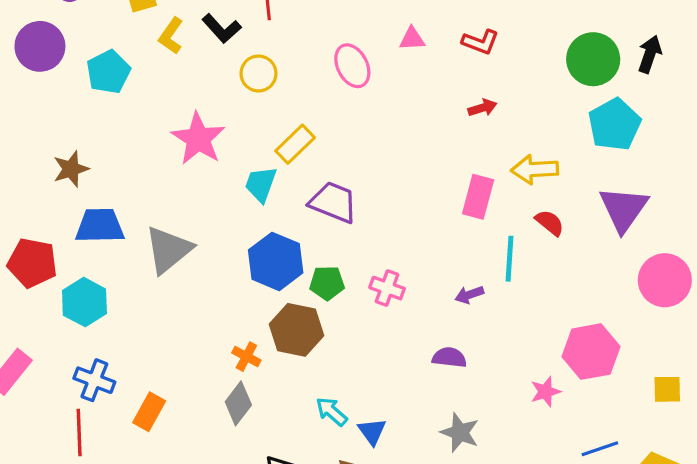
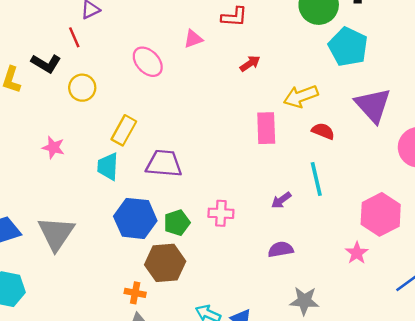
pink triangle: (412, 39) -> (193, 39), moved
pink star: (198, 139) -> (53, 147), size x0.6
cyan line: (509, 259) -> (316, 179), moved

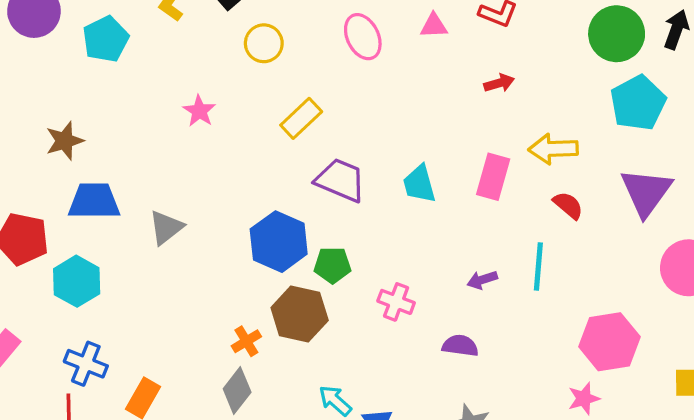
cyan trapezoid: (108, 166) -> (419, 184), moved, turned -36
pink cross: (221, 213) -> (396, 302), moved
gray triangle: (56, 233) -> (166, 227), size x0.7
pink star: (357, 253) -> (584, 399), moved
orange cross: (135, 293) -> (246, 341), turned 30

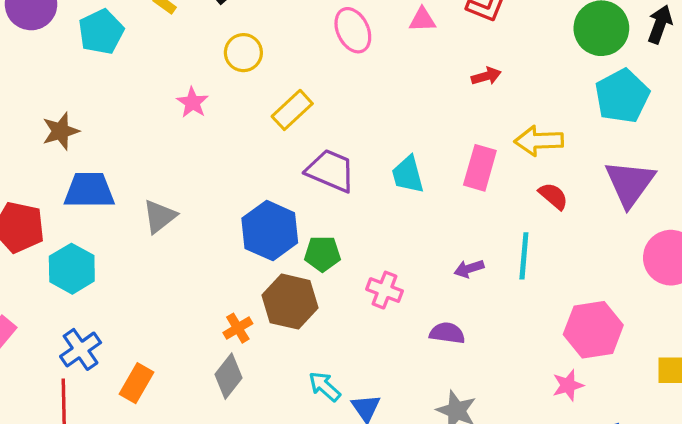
yellow circle: (264, 43) -> (243, 53), moved
blue cross: (86, 364) -> (81, 349), turned 33

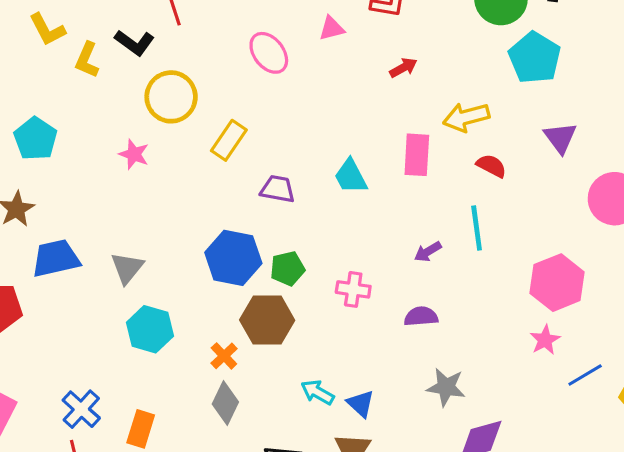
cyan pentagon: (101, 32) -> (35, 139), moved
yellow circle: (243, 53) -> (171, 97), size x1.4
purple trapezoid: (331, 171) -> (278, 189), size x0.7
purple triangle: (630, 183) -> (560, 138), size x0.7
cyan hexagon: (72, 269) -> (150, 329), moved

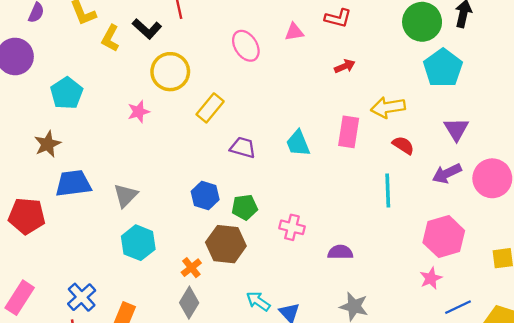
pink star: (134, 154) -> (139, 112), turned 30
purple arrow: (428, 252) -> (447, 173), moved, size x1.4
blue hexagon: (233, 258) -> (205, 196), size x0.7

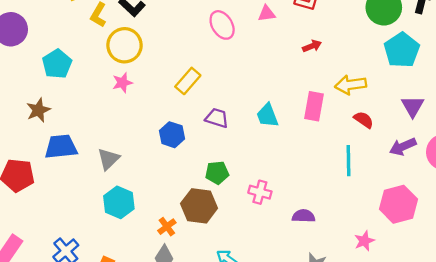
yellow circle: (170, 72) -> (124, 45), moved
blue hexagon: (205, 196) -> (172, 135), moved
pink star: (431, 278) -> (364, 241), moved

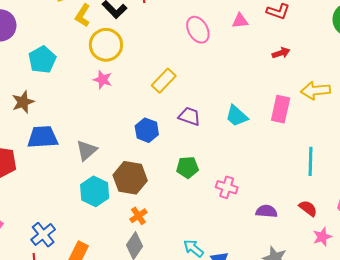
pink star: (122, 83) -> (103, 80), turned 30
cyan trapezoid: (267, 115) -> (237, 116), turned -30
red semicircle: (364, 120) -> (308, 208), moved
brown hexagon: (199, 206) -> (130, 178), moved

